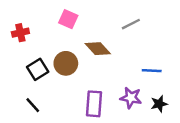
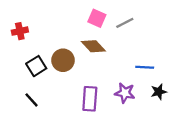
pink square: (68, 19) -> (97, 18), moved
black star: (159, 104) -> (159, 92), moved

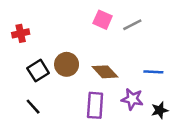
brown diamond: (93, 46) -> (105, 72), moved
black star: (159, 92) -> (160, 110), moved

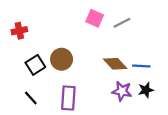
brown diamond: (105, 72) -> (115, 64), moved
purple rectangle: (95, 105) -> (68, 98), moved
black star: (160, 110) -> (146, 90), moved

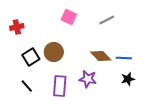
pink square: (95, 18) -> (69, 17), moved
purple star: (122, 91) -> (88, 79), moved

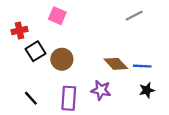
pink square: (69, 17) -> (57, 16), moved
gray line: (107, 20) -> (134, 16), moved
black square: (31, 57) -> (36, 51), moved

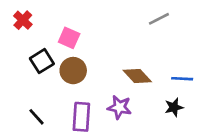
pink square: (57, 16) -> (69, 38), moved
red cross: (19, 31) -> (23, 20), moved, turned -35
blue line: (142, 66) -> (182, 79), moved

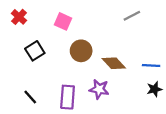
pink square: (69, 38) -> (63, 21), moved
brown circle: (73, 71) -> (81, 51), moved
black star: (174, 107) -> (154, 89), moved

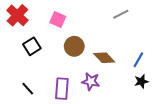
red cross: (19, 17) -> (17, 15), size x1.5
blue line: (151, 65) -> (138, 60), turned -63

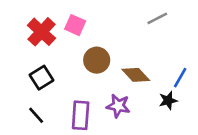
red cross: (17, 15) -> (41, 32), moved
black square: (32, 46) -> (41, 78), moved
black star: (141, 81) -> (168, 100), moved

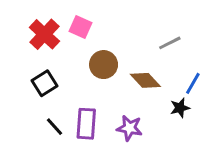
gray line: (157, 18) -> (170, 43), moved
purple star: (118, 106) -> (129, 128), moved
black line: (36, 115) -> (55, 127), moved

